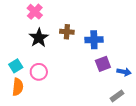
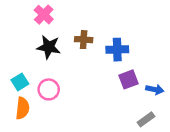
black star: (39, 38) -> (49, 47), turned -30

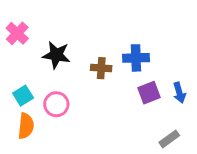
pink cross: (44, 15) -> (17, 33), moved
brown cross: (84, 40) -> (101, 68), moved
blue arrow: (155, 89) -> (179, 93), moved, turned 63

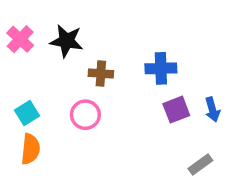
black star: (56, 55) -> (67, 41), moved
brown cross: (101, 68) -> (101, 74), moved
pink circle: (56, 104) -> (85, 115), moved

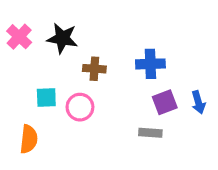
cyan square: (27, 113) -> (46, 98), moved, turned 30
gray rectangle: (200, 164) -> (150, 133), moved, turned 40

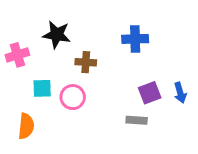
pink cross: (19, 37) -> (17, 55), moved, turned 30
blue cross: (150, 64) -> (135, 39), moved

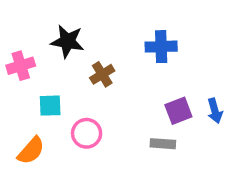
brown cross: (86, 62) -> (102, 74), turned -36
pink circle: (73, 97) -> (87, 133), moved
orange semicircle: (26, 126) -> (31, 151), turned 35

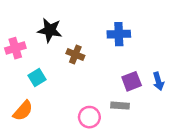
brown cross: (102, 74) -> (75, 54), turned -36
cyan square: (50, 106) -> (37, 77), turned -30
pink circle: (87, 133) -> (89, 117), moved

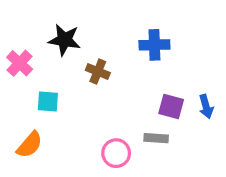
pink cross: (15, 48) -> (20, 63), turned -30
cyan square: (37, 77) -> (48, 102), turned 36
purple square: (132, 81) -> (171, 107), turned 36

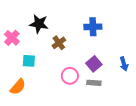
brown cross: (98, 72) -> (59, 43), turned 32
purple square: (171, 107) -> (94, 64), moved, turned 35
pink circle: (116, 153) -> (70, 76), moved

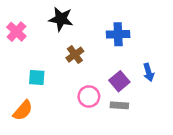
black star: (39, 24) -> (61, 19), moved
pink cross: (12, 38) -> (16, 32), moved
blue arrow: (124, 64) -> (149, 72), moved

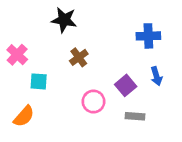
pink cross: (16, 32) -> (17, 55), moved
blue cross: (118, 34) -> (148, 36), moved
gray rectangle: (119, 105) -> (135, 116), moved

